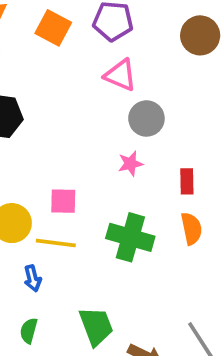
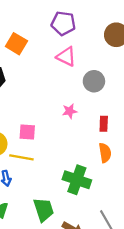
orange square: (53, 28) -> (16, 44), moved
gray circle: (146, 118) -> (94, 81), moved
green cross: (130, 237) -> (77, 180), moved

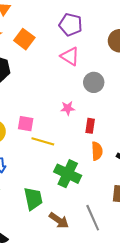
red rectangle: (104, 124) -> (90, 126), moved
yellow line: (21, 157) -> (43, 141), moved

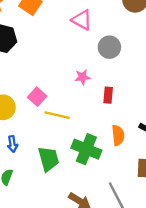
pink square: (26, 124) -> (37, 97), turned 35
orange semicircle: (97, 151) -> (118, 135), moved
green trapezoid: (33, 199) -> (49, 159), moved

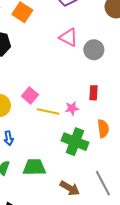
pink triangle: (82, 20) -> (69, 37), moved
pink star: (82, 77) -> (72, 108), moved
green trapezoid: (49, 159) -> (34, 167), moved, turned -75

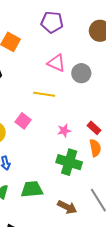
red rectangle: (94, 93) -> (94, 128), moved, turned -48
yellow line: (48, 112) -> (44, 94), moved

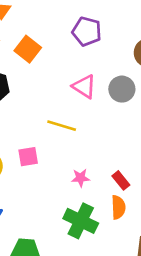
gray circle: (81, 73) -> (122, 89), moved
pink square: (23, 121) -> (28, 157), turned 35

